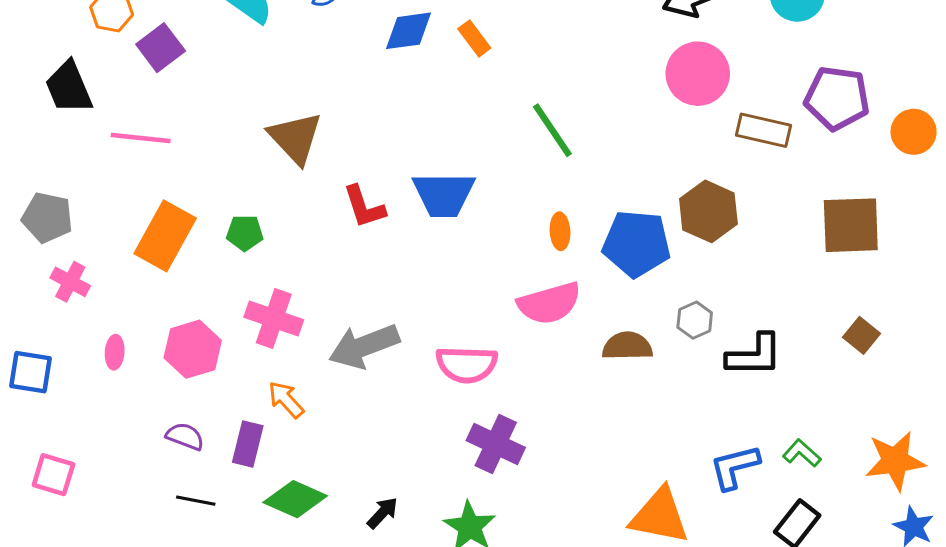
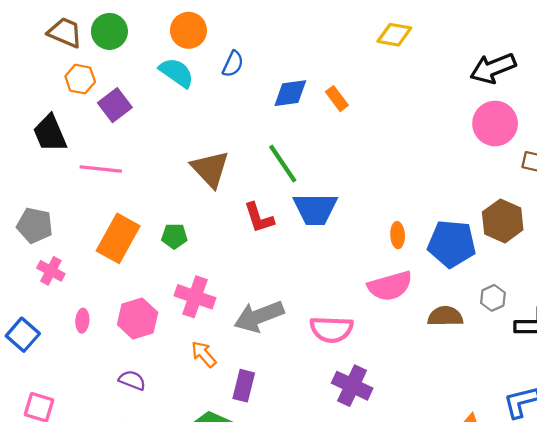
green line: (552, 130) -> (283, 164), moved
blue square: (30, 372) -> (23, 335), turned 32
purple rectangle: (248, 444) -> (244, 386), moved

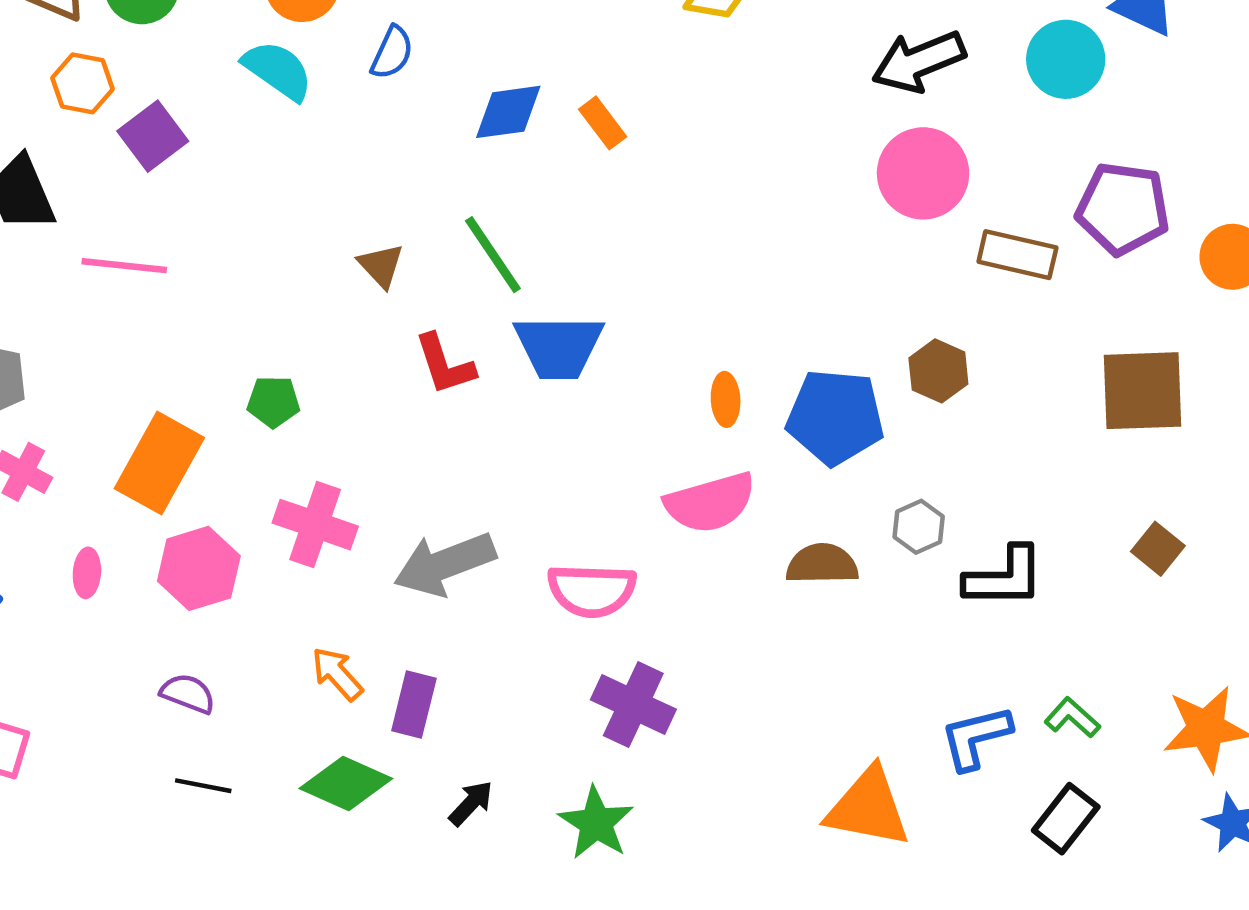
brown triangle: (210, 169) -> (381, 266), moved, size x0.6
brown hexagon: (503, 221) -> (938, 371), size x0.7
orange rectangle: (118, 238) -> (159, 463), moved
orange arrow: (204, 354) -> (337, 674), moved

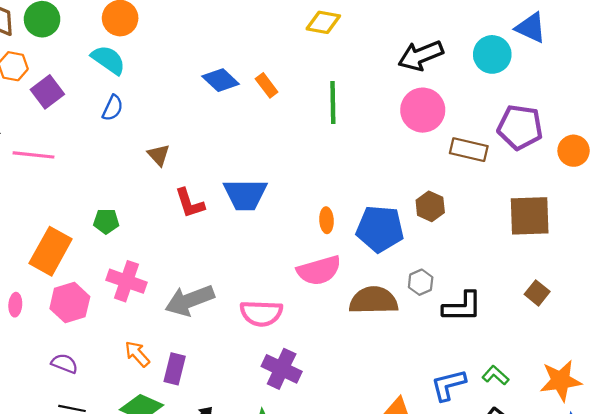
blue semicircle: (392, 53) -> (113, 108), moved
blue diamond: (508, 112) -> (221, 80), turned 51
green line: (493, 255) -> (333, 103), moved, turned 33
brown semicircle: (822, 564) -> (374, 300), size x1.4

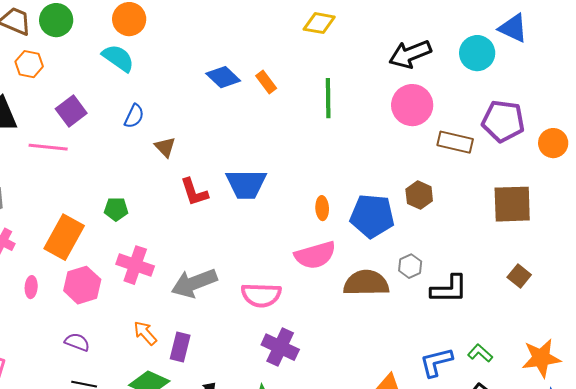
purple square: (47, 92) -> (71, 111), moved
blue semicircle: (113, 108) -> (134, 116), moved

